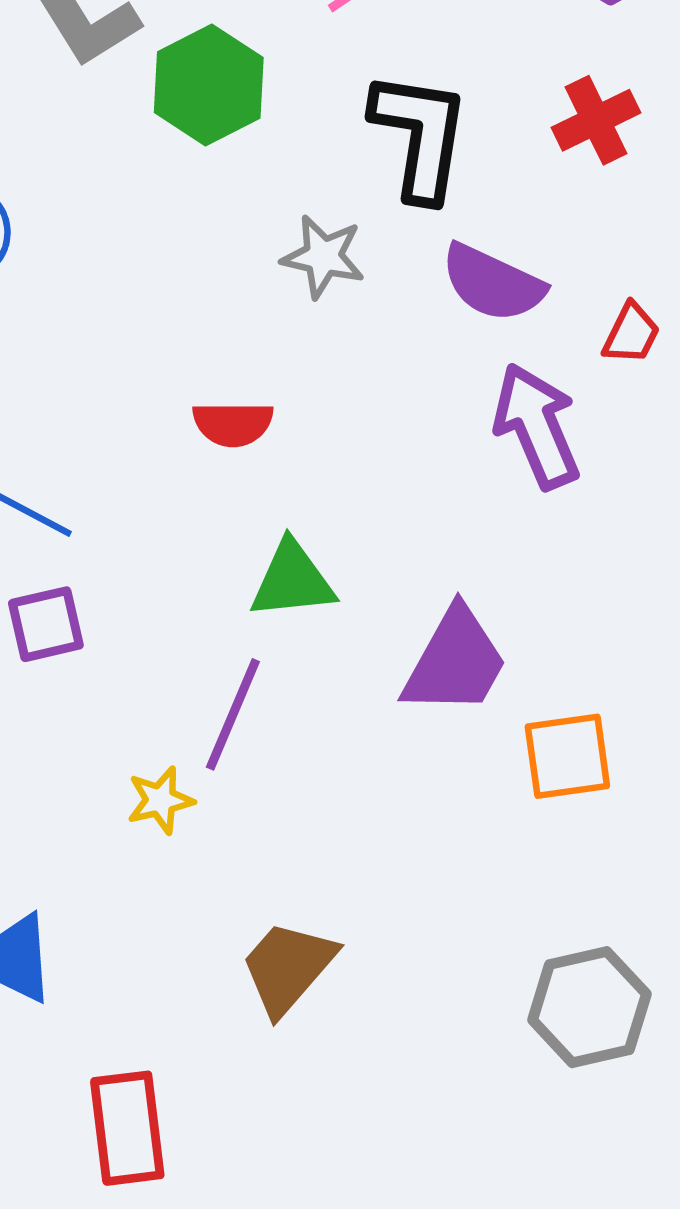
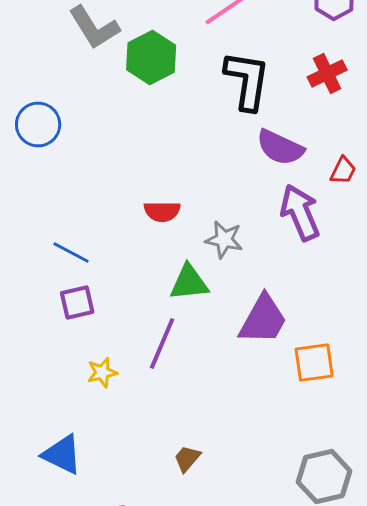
gray star: (323, 257) -> (224, 240), moved
yellow star: (160, 800) -> (102, 372), moved
brown trapezoid: (288, 967) -> (187, 458), size x0.6

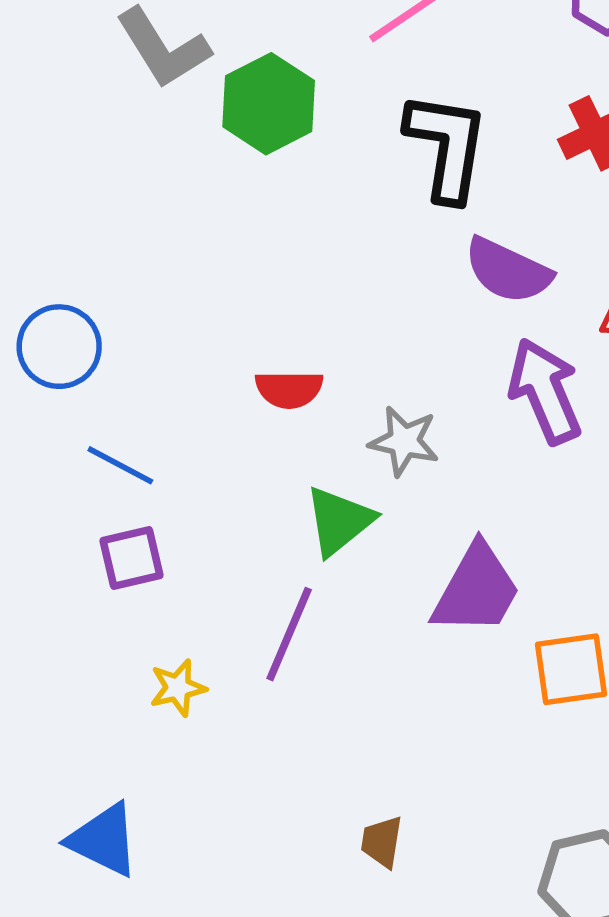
blue circle: (38, 124) -> (59, 347), moved
green triangle: (189, 282) -> (339, 521), turned -33
brown trapezoid: (187, 458) -> (382, 842), moved, turned -32

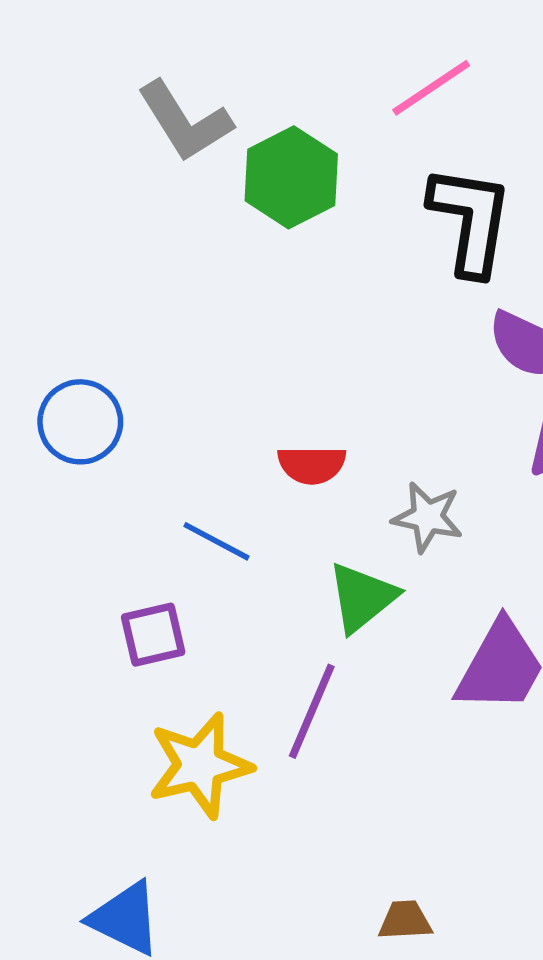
blue line: (120, 465) -> (217, 541), moved
yellow star: (178, 688) -> (200, 765), size x1.8
brown trapezoid: (382, 842) -> (405, 920), turned 78

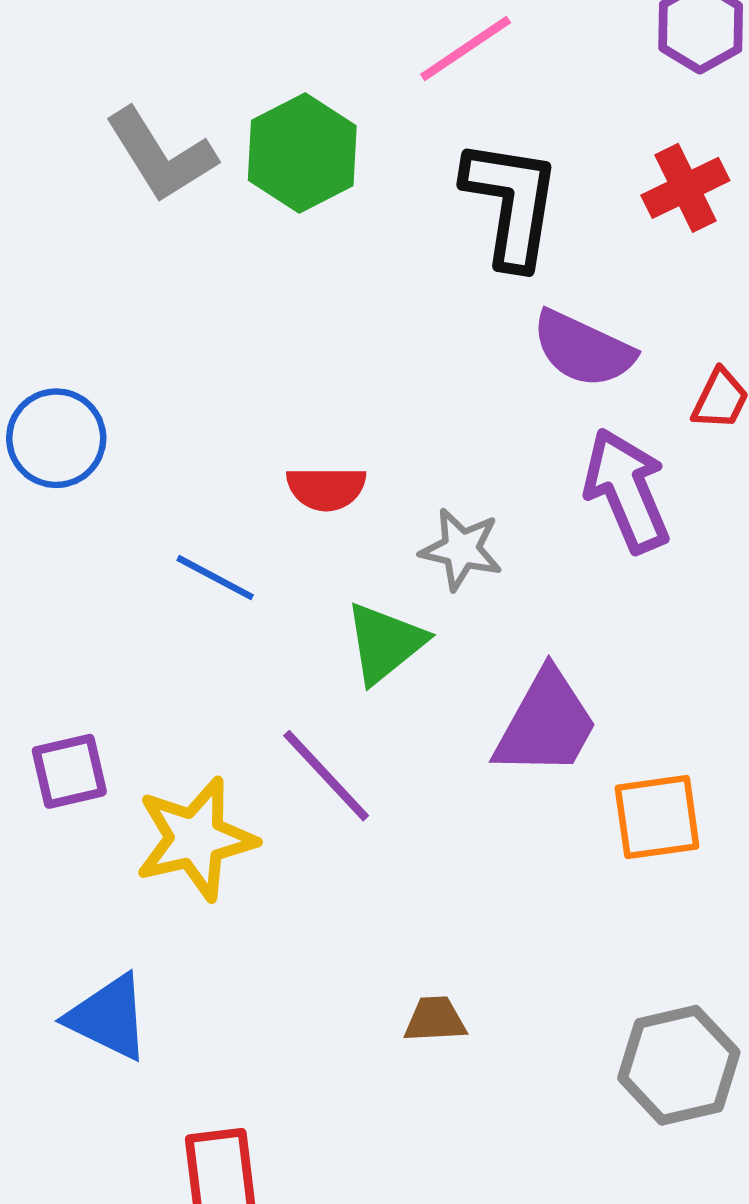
gray L-shape: (185, 121) -> (161, 155), moved
purple square: (153, 635) -> (69, 771), moved
purple line: (312, 711) -> (326, 776), turned -66

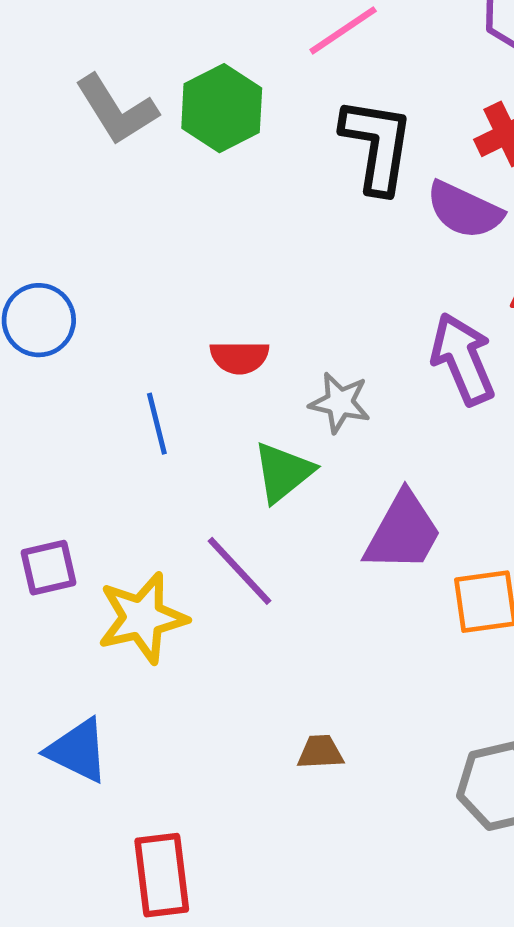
purple semicircle: (583, 349) -> (464, 210), moved
blue line: (215, 578) -> (157, 424), turned 48

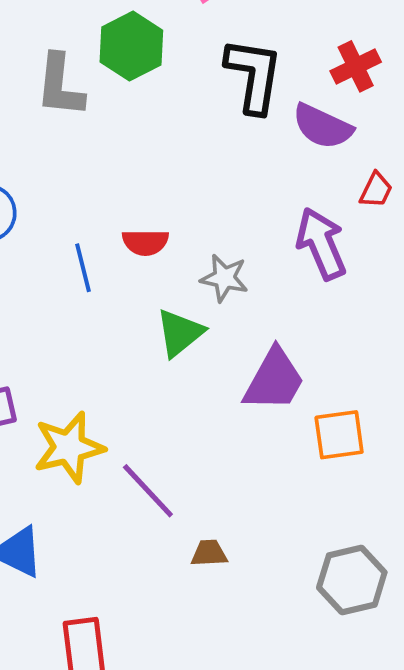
gray L-shape: (116, 110) -> (60, 86), moved, turned 38
blue line: (157, 424) -> (83, 268), moved
purple line: (239, 571) -> (148, 491), moved

